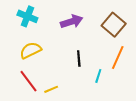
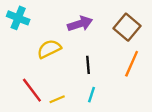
cyan cross: (27, 16) -> (18, 18), moved
yellow semicircle: (31, 50) -> (49, 49), moved
cyan line: (98, 76) -> (91, 95), moved

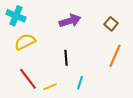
brown square: (127, 27) -> (111, 24), size x0.6
yellow semicircle: (49, 49) -> (25, 42), moved
black line: (88, 65) -> (66, 58), moved

